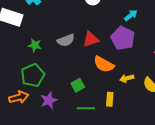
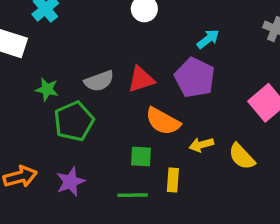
green pentagon: (33, 75) -> (74, 121), moved
green square: (78, 85) -> (141, 156), moved, turned 32

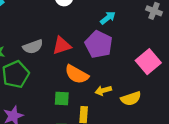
yellow semicircle: (242, 156) -> (131, 99), turned -66

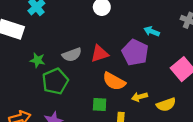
cyan arrow: (108, 18) -> (152, 31), moved, turned -120

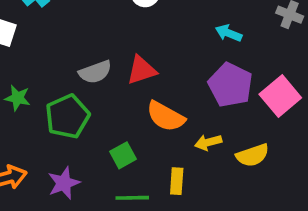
purple pentagon: (135, 52) -> (230, 85), moved
green star: (38, 60) -> (17, 98), moved
green square: (100, 105) -> (123, 155), moved, turned -32

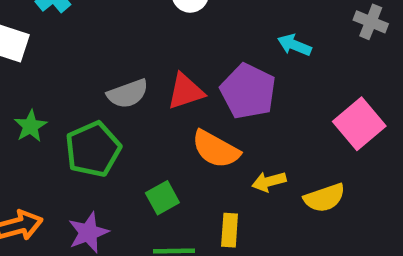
purple pentagon: (230, 85) -> (248, 91), moved
green star: (17, 98) -> (30, 126), turned 30

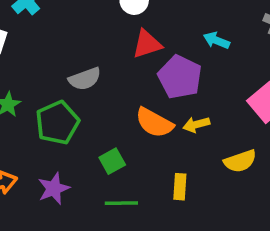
red triangle: (186, 91) -> (147, 44), moved
yellow arrow: (269, 182) -> (196, 125), moved
yellow rectangle: (230, 230) -> (180, 187), moved

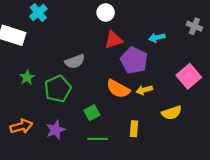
cyan arrow: (216, 40) -> (157, 38), turned -35

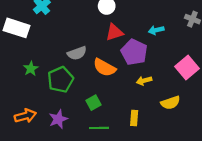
orange semicircle: (118, 89) -> (104, 67), moved

